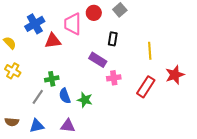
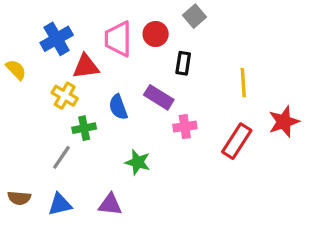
red circle: (94, 13) -> (156, 34), moved
yellow cross: (13, 71) -> (65, 96), moved
blue semicircle: (65, 96) -> (118, 107), moved

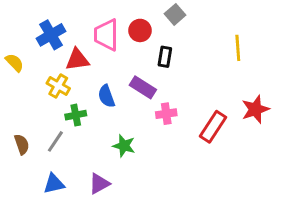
yellow line: (243, 83) -> (238, 48), moved
brown semicircle: (19, 198) -> (22, 144), moved, turned -114
purple triangle: (110, 204) -> (99, 184), turned -35

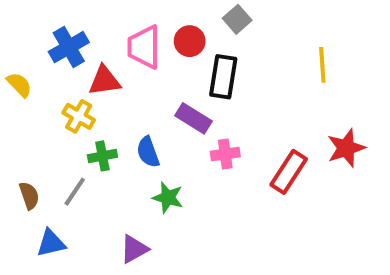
black rectangle: (165, 57) -> (223, 77), size x1.5
blue semicircle: (106, 96) -> (148, 152), moved
blue triangle: (54, 184) -> (51, 243), moved

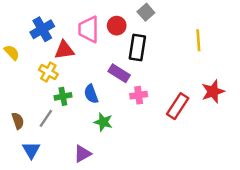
blue triangle: (51, 243) -> (31, 150), turned -48

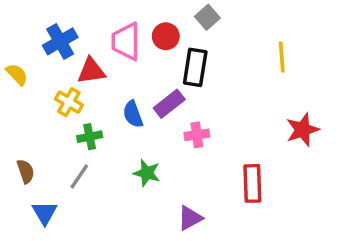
purple rectangle: (119, 73) -> (169, 104), turned -70
blue semicircle: (91, 94) -> (133, 114), moved
red rectangle: (178, 106) -> (252, 183), moved, turned -35
gray line: (46, 118) -> (79, 176), moved
purple triangle: (83, 154) -> (190, 218), moved

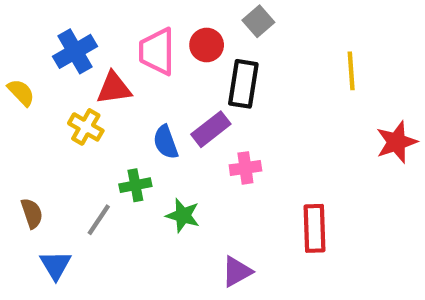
red star: (303, 130) -> (396, 142), moved
green cross: (90, 137) -> (135, 185), moved

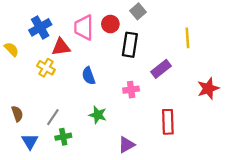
purple rectangle: (211, 129) -> (161, 69), moved
red star: (396, 142) -> (208, 88), moved
green cross: (135, 185) -> (63, 137), moved

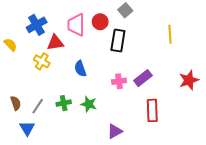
purple rectangle: (161, 69) -> (143, 78), moved
gray line: (53, 117) -> (38, 106), moved
green cross: (63, 137) -> (64, 103), moved

